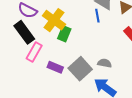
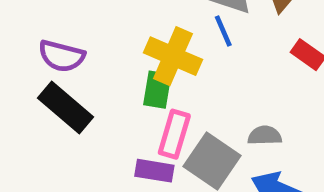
yellow cross: (54, 20) -> (173, 56), moved
pink rectangle: (34, 52) -> (174, 134), moved

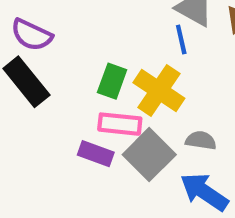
yellow cross: (173, 56) -> (159, 90), moved
pink rectangle: (174, 134) -> (120, 124), turned 69

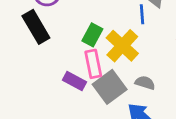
pink rectangle: (120, 124) -> (93, 64), turned 64

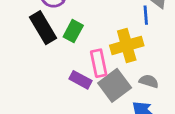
green rectangle: (92, 35) -> (73, 31), moved
yellow cross: (122, 46) -> (127, 45), turned 32

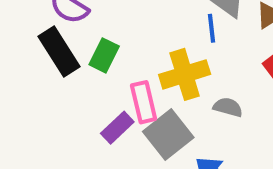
purple rectangle: (81, 80) -> (117, 128), turned -70
gray semicircle: (149, 81) -> (228, 107), moved

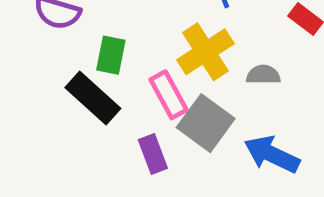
black rectangle: (59, 51) -> (93, 98), moved
purple rectangle: (117, 128) -> (153, 154), moved, turned -52

